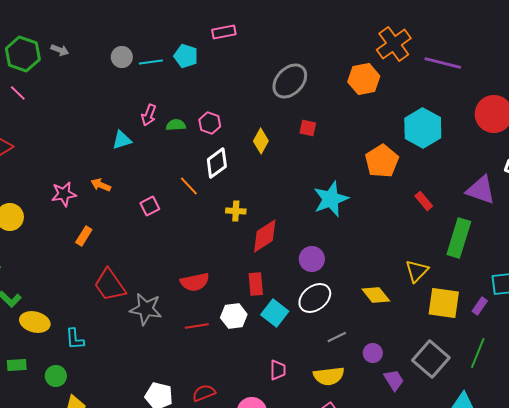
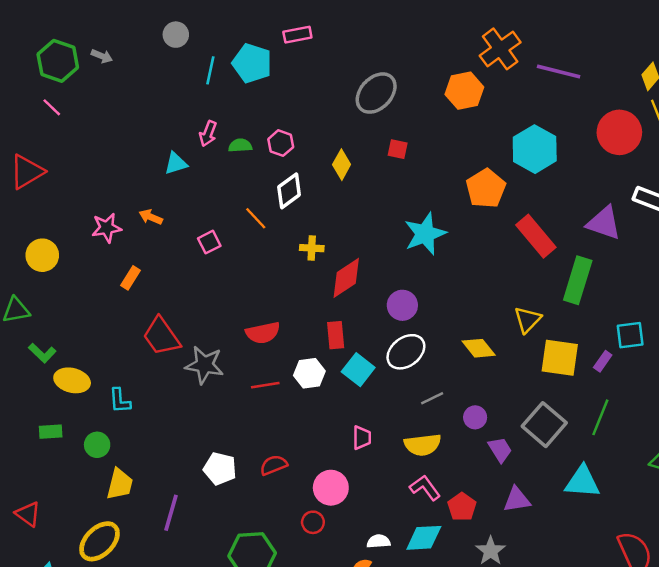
cyan pentagon: (186, 56) -> (252, 63), size x1.4
gray circle: (122, 57) -> (176, 35), moved
cyan line: (151, 62) -> (210, 70), turned -70
red rectangle: (424, 201) -> (536, 236), size x1.8

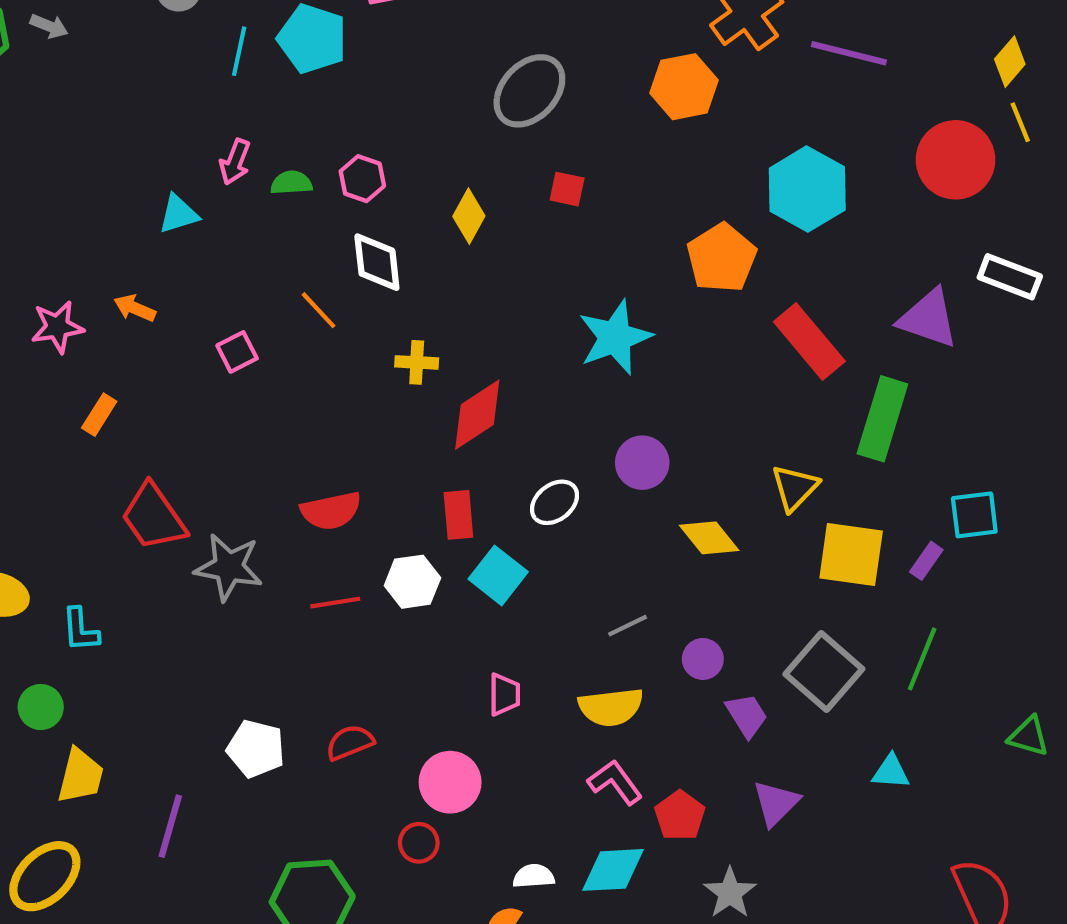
white diamond: (289, 191) -> (377, 262), turned -60
purple circle: (402, 305) -> (642, 463), moved
white ellipse: (406, 352) -> (554, 502), moved, size x0.7
cyan triangle: (582, 482) -> (891, 772), size x0.6
purple triangle: (517, 500) -> (776, 803), turned -36

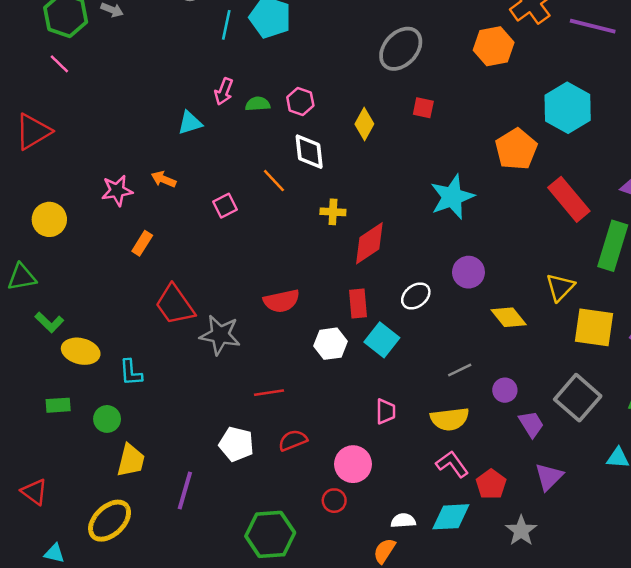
red line: (335, 603) -> (269, 393), moved

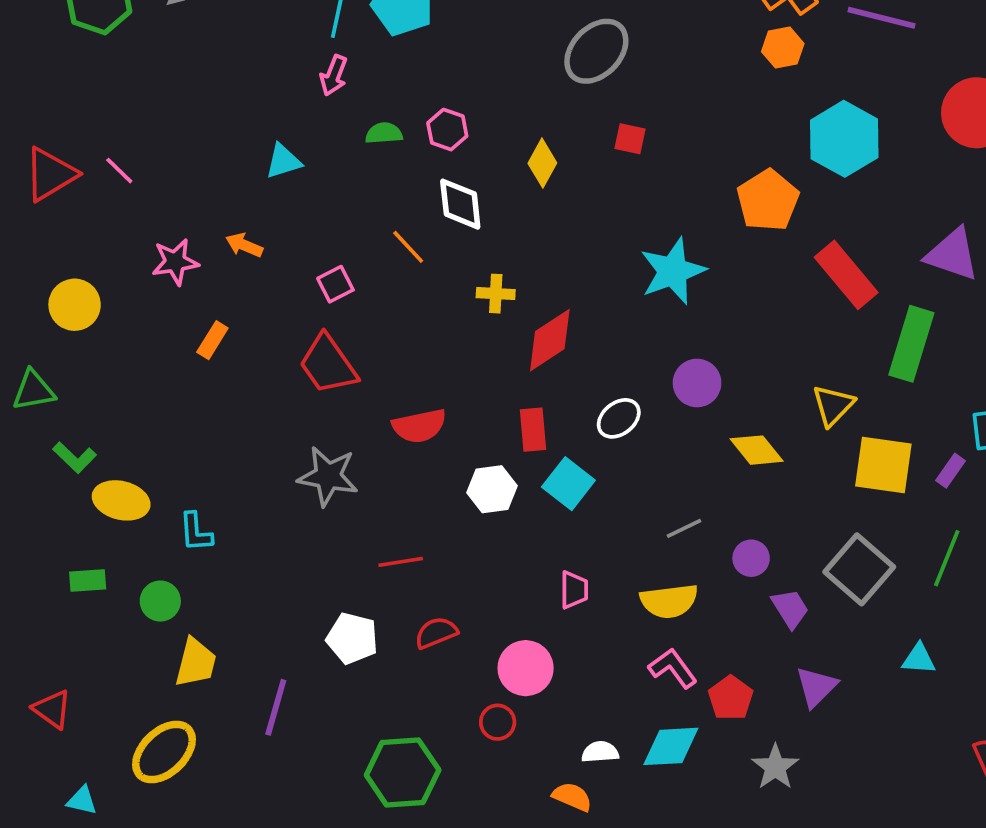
orange hexagon: (494, 46) -> (783, 48), moved, size x0.7
pink line: (59, 64) -> (119, 171), moved
pink arrow: (224, 91) -> (334, 75), moved
red trapezoid: (175, 305) -> (328, 364), moved
orange semicircle: (384, 551) -> (572, 797), turned 80

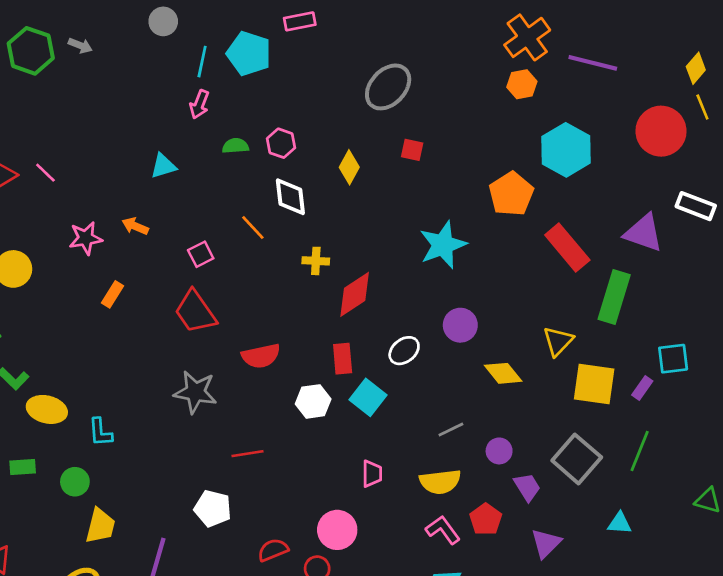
red semicircle: (436, 633) -> (273, 550), moved
red pentagon: (731, 698) -> (486, 519), moved

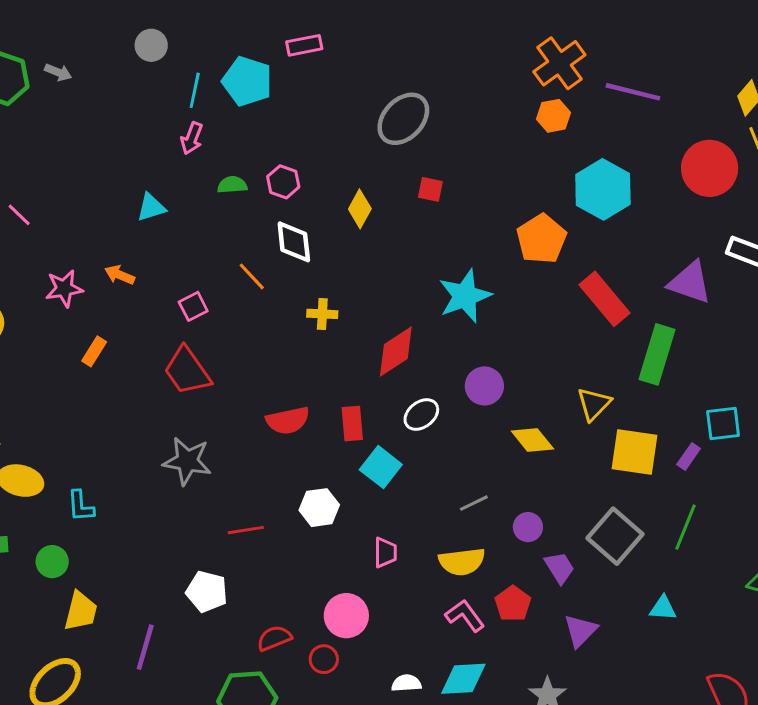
red diamond: (355, 294) -> (396, 351), moved
red semicircle: (261, 356) -> (288, 421), moved
white hexagon: (313, 401) -> (319, 508), moved

